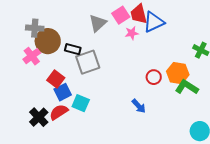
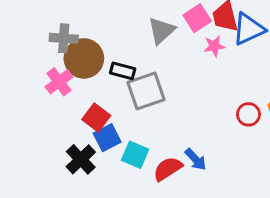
blue arrow: (139, 106) -> (196, 159), moved
red semicircle: (59, 112) -> (168, 169), moved
black cross: (39, 117) -> (81, 159), moved

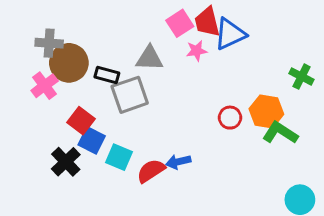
gray triangle: (161, 31) -> (149, 58), moved, turned 44
blue square: (107, 138) -> (92, 140), turned -36
blue arrow: (196, 159) -> (178, 162), turned 120

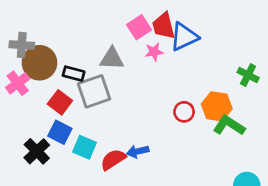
red square: (81, 121) -> (60, 102), moved

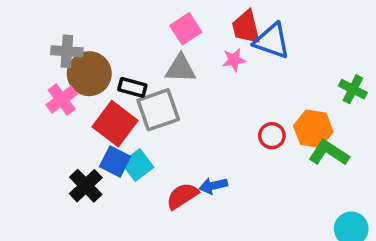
pink square: (139, 27) -> (186, 29), moved
blue triangle: (184, 37) -> (272, 41), turned 44
red square: (60, 102) -> (115, 124), size x1.4
cyan square: (84, 147) -> (137, 165), moved, turned 30

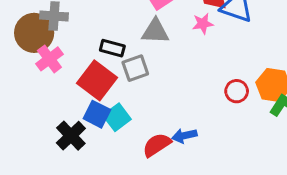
brown circle: (89, 74) -> (34, 33), moved
gray square: (158, 110) -> (135, 68), size x0.7

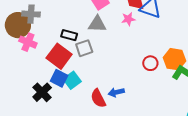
pink cross: (49, 59) -> (28, 42), turned -30
red semicircle: (157, 145) -> (98, 98), turned -84

